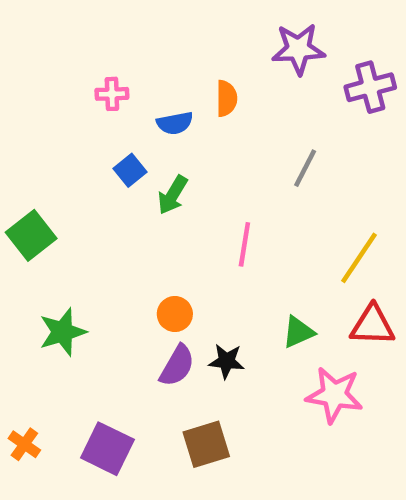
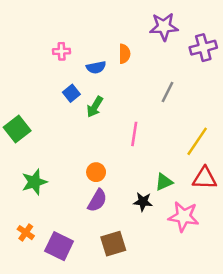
black star: (226, 361) -> (143, 202), moved
orange cross: (24, 444) -> (26, 233), moved

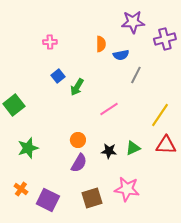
blue semicircle: (96, 67) -> (121, 55), moved
pink line: (134, 134) -> (109, 109), turned 48
black star: (143, 202) -> (109, 151), moved
pink star: (184, 217) -> (127, 189), moved

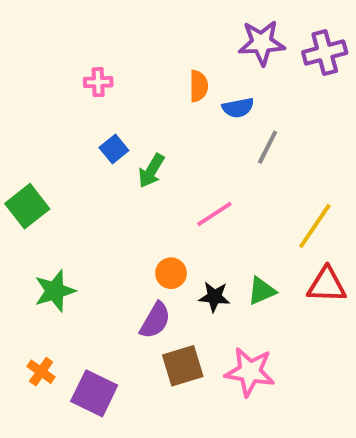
purple cross: (165, 39) -> (325, 53), moved
orange circle: (78, 140) -> (171, 273), moved
brown square: (92, 198) -> (183, 366), moved

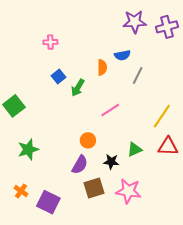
orange semicircle: (199, 86) -> (102, 67), moved
black star: (214, 297) -> (111, 162), moved

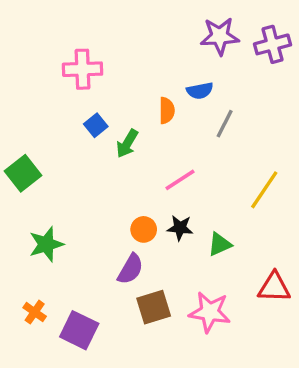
pink cross: (50, 42) -> (83, 69), size x1.6
red triangle: (168, 146) -> (274, 287), moved
black star: (111, 162) -> (180, 228), moved

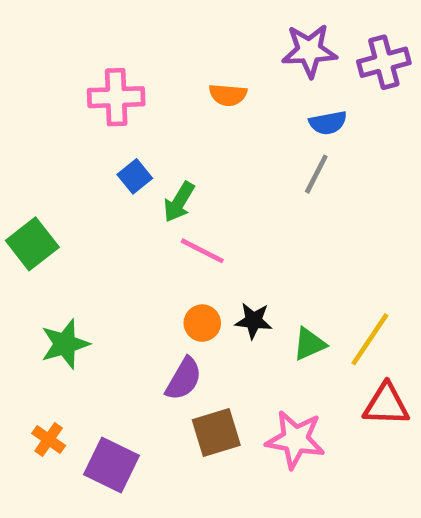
blue semicircle: (200, 91) -> (328, 123), moved
orange semicircle: (167, 110) -> (228, 95), moved, turned 95
pink line: (180, 180) -> (202, 251), moved, turned 60
yellow line: (264, 190) -> (370, 339), moved

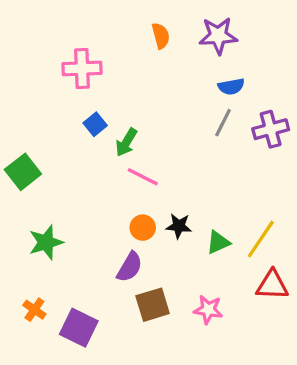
purple cross: (384, 62) -> (271, 129), moved
orange semicircle: (228, 95) -> (161, 36), moved, turned -110
pink star: (295, 439) -> (208, 310), size x0.7

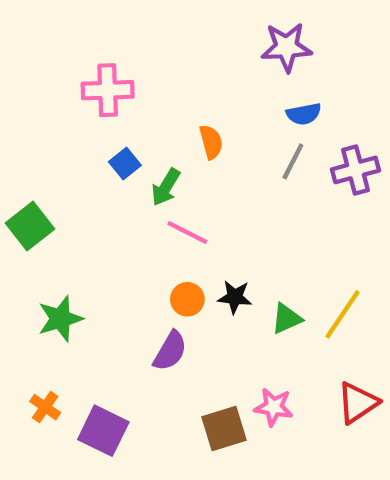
orange semicircle: (161, 36) -> (211, 142), moved
red triangle: (272, 285) -> (358, 403), moved, turned -36
brown square: (153, 305) -> (224, 429), moved

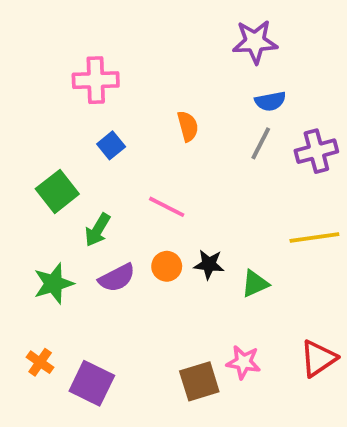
green arrow: (166, 187) -> (98, 230), moved
green square: (30, 226) -> (57, 191), moved
yellow line: (343, 314) -> (314, 237), moved, turned 48
purple semicircle: (170, 351) -> (117, 278), moved, turned 33

